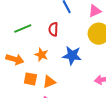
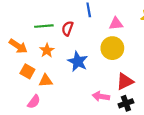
green line: (23, 28) -> (44, 26), moved

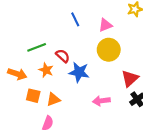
red semicircle: (67, 28) -> (63, 56), moved, turned 128
pink arrow: (101, 96) -> (101, 101), moved

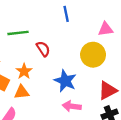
pink triangle: (105, 25) -> (105, 29), moved
orange star: (46, 70) -> (24, 71), moved
blue star: (79, 72) -> (65, 81), moved

